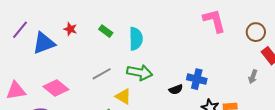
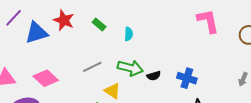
red star: (70, 29) -> (64, 20), size x1.5
cyan semicircle: (136, 39) -> (129, 34), size x0.6
black semicircle: (176, 89) -> (154, 76), moved

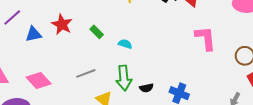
blue triangle: (36, 33) -> (33, 34), size x0.7
cyan semicircle: (129, 34) -> (125, 44), turned -80
green arrow: (130, 68) -> (124, 78), turned 65

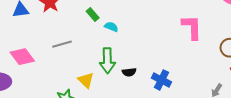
green rectangle: (97, 32) -> (93, 14), moved
gray line: (86, 73) -> (62, 44), moved

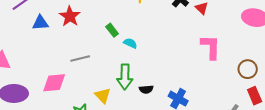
pink diamond: (22, 57) -> (54, 83), moved, turned -60

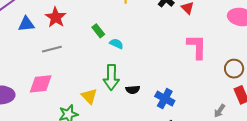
gray line: (80, 59) -> (52, 49), moved

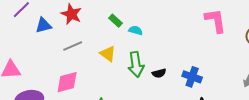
yellow triangle: (89, 96) -> (108, 54), moved

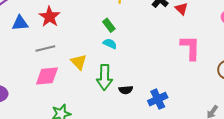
green rectangle: (115, 21) -> (109, 25), moved
blue cross: (192, 77) -> (158, 99), turned 36
pink diamond: (67, 82) -> (47, 76), moved

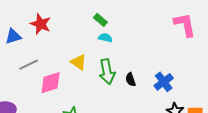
gray line: (45, 48) -> (29, 65), moved
black semicircle: (126, 90) -> (130, 80), turned 88

